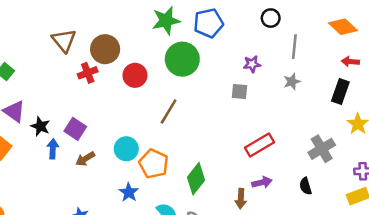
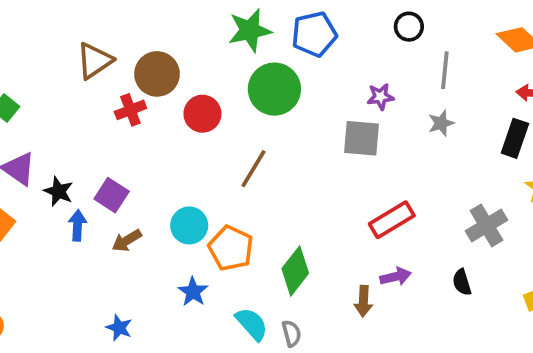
brown triangle: (64, 40) -> (94, 61), turned 35
gray square: (240, 92) -> (362, 138), size x1.5

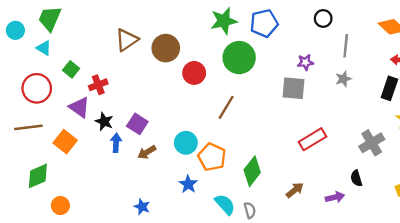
red cross: (130, 110) -> (98, 85), moved
purple arrow: (396, 277) -> (335, 197), moved
brown arrow: (363, 301) -> (295, 190), turned -132

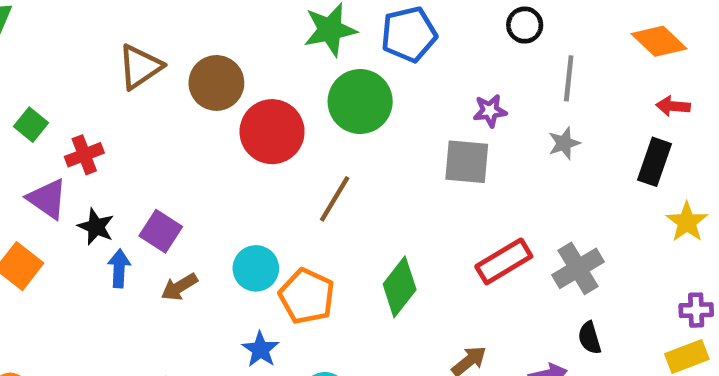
red circle: (194, 73) -> (272, 132), size x1.4
gray cross: (372, 143) -> (578, 268), moved
green diamond: (252, 171) -> (400, 287), moved

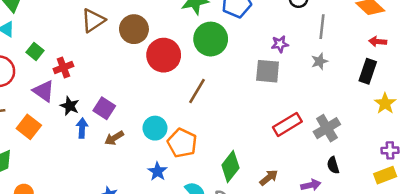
green diamond: (400, 287) -> (230, 166), moved

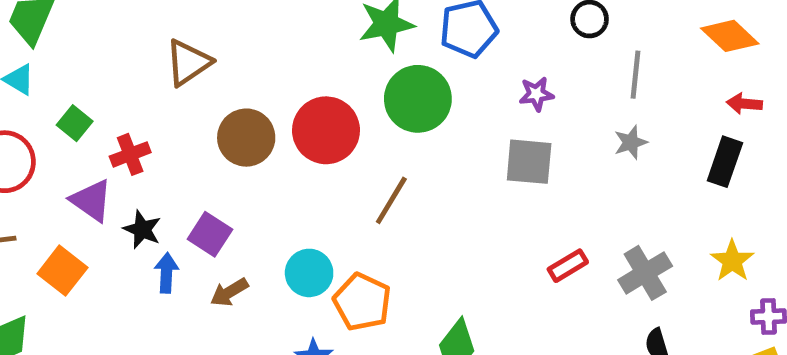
brown circle: (134, 29) -> (246, 138), moved
purple star: (280, 44) -> (536, 94), moved
yellow star: (385, 103) -> (732, 261), moved
red rectangle: (287, 124) -> (568, 266), size x0.7

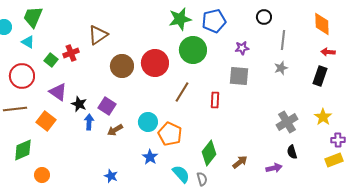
orange diamond: (730, 36) -> (322, 24), turned 45
red cross: (130, 154) -> (71, 53), moved
red rectangle: (568, 266) -> (215, 100), moved, turned -56

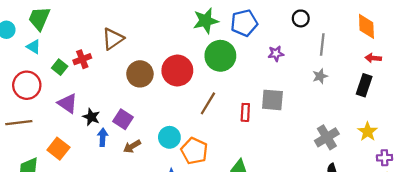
gray square: (239, 76) -> (272, 100), moved
orange square: (46, 121) -> (58, 149), moved

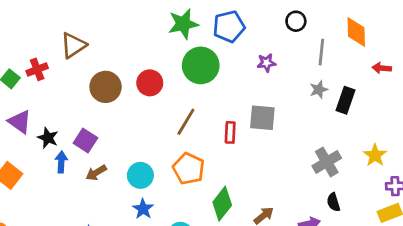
orange diamond: (366, 26) -> (356, 32), moved
red circle: (177, 71) -> (150, 83), size x0.7
black rectangle: (364, 85) -> (345, 100), moved
cyan circle: (169, 137) -> (140, 175), moved
orange pentagon: (194, 151) -> (189, 169), moved

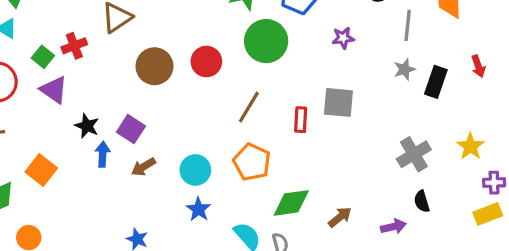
red arrow: (382, 68) -> (478, 66), moved, turned -114
purple triangle: (20, 122) -> (54, 90), moved
green diamond: (222, 204) -> (291, 203), turned 44

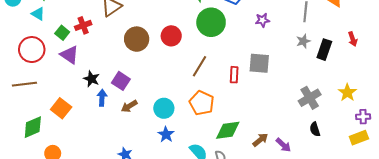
purple arrow: (393, 227) -> (283, 145), moved, turned 56

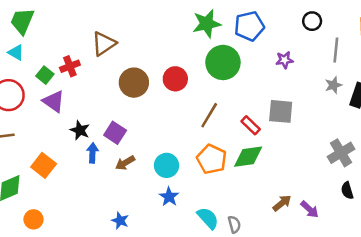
red rectangle: (234, 75) -> (251, 125), turned -49
green diamond: (228, 130) -> (248, 157), moved

